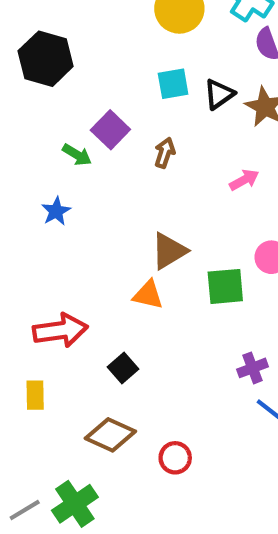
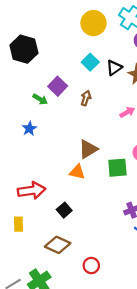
cyan square: (173, 84) -> (90, 62), turned -35
red circle: (175, 458) -> (91, 266), moved

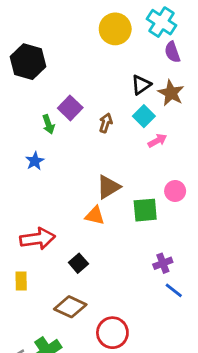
cyan square: (90, 62) -> (144, 116), moved
green arrow: (40, 99) -> (48, 124), turned 40
red circle: (91, 266) -> (112, 333), size x1.5

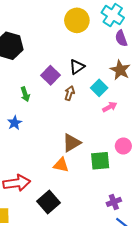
black triangle: (141, 85) -> (77, 67), moved
purple square: (70, 108) -> (50, 75), moved
black square: (78, 263) -> (48, 202), size x1.5

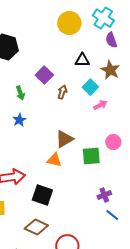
black triangle: (77, 67) -> (82, 60), moved, turned 35
blue star: (15, 123) -> (19, 120), moved
black square: (48, 202) -> (42, 195), turned -30

